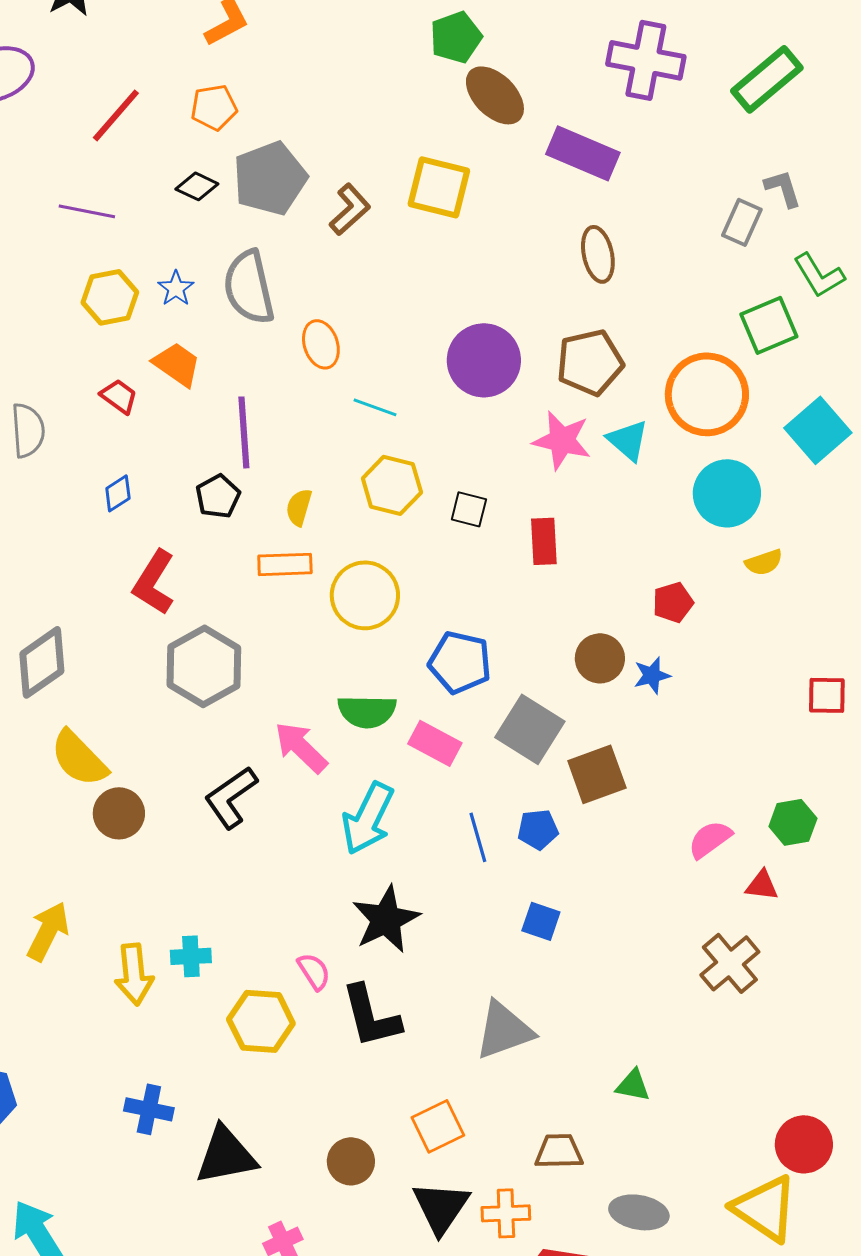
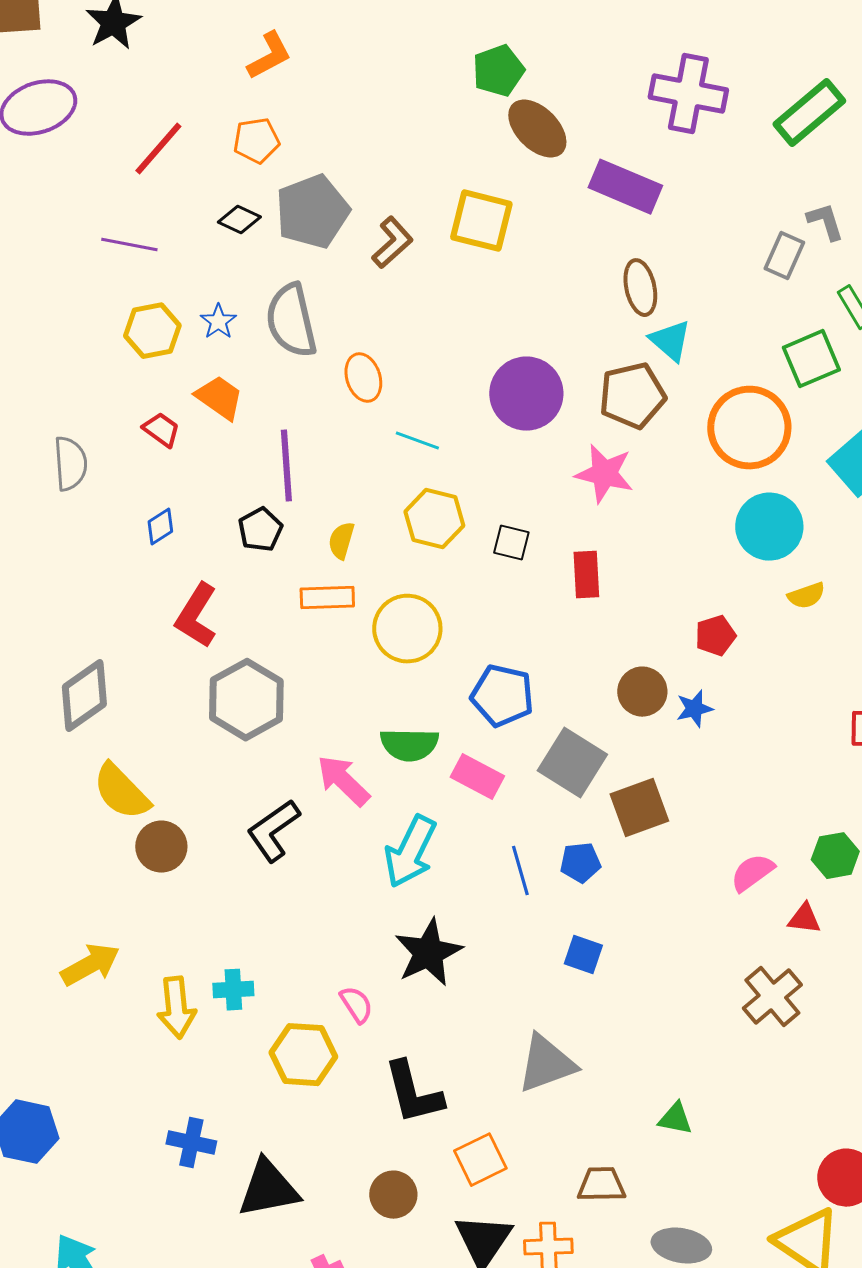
cyan triangle: (628, 440) -> (670, 341), moved
yellow arrow: (48, 931) -> (90, 965), turned 34
black L-shape: (371, 1016) -> (413, 1093), moved

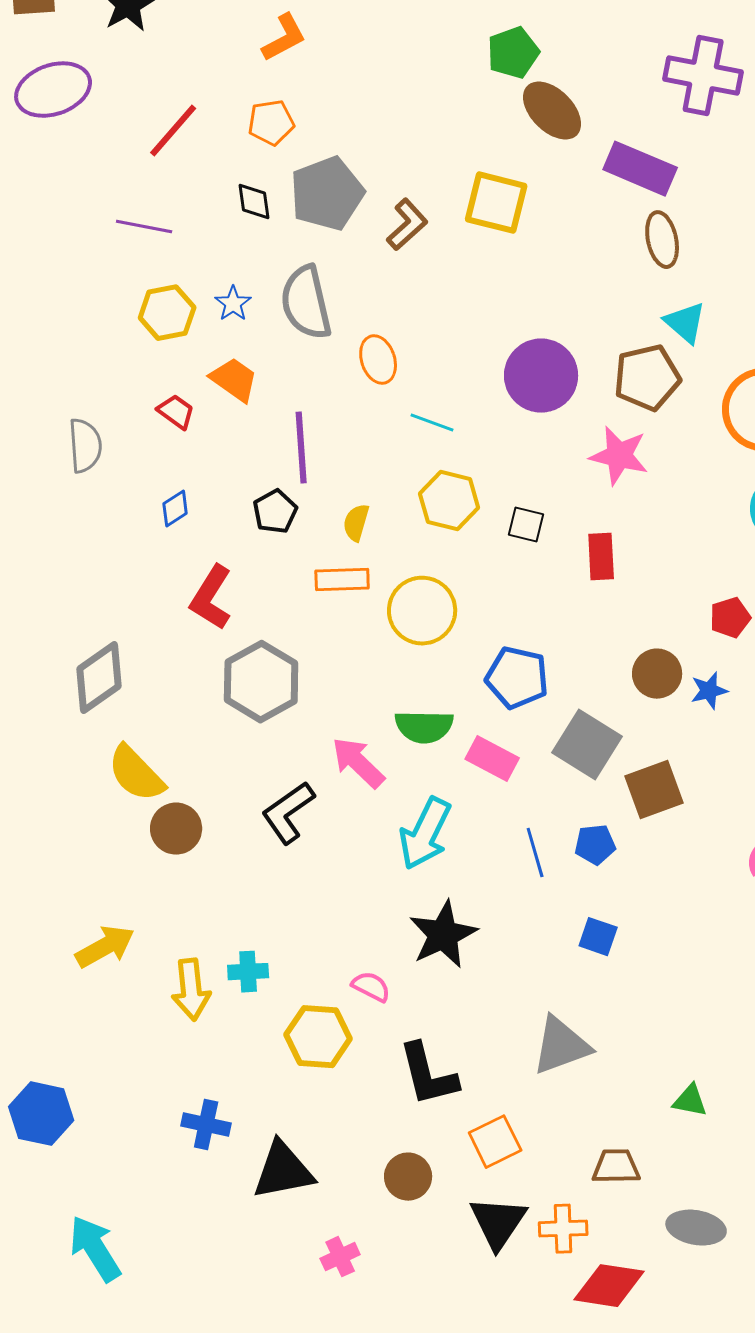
black diamond: (239, 220) -> (254, 202), turned 57
brown ellipse: (640, 288) -> (662, 240), moved
pink semicircle: (356, 1005) -> (371, 987), turned -30

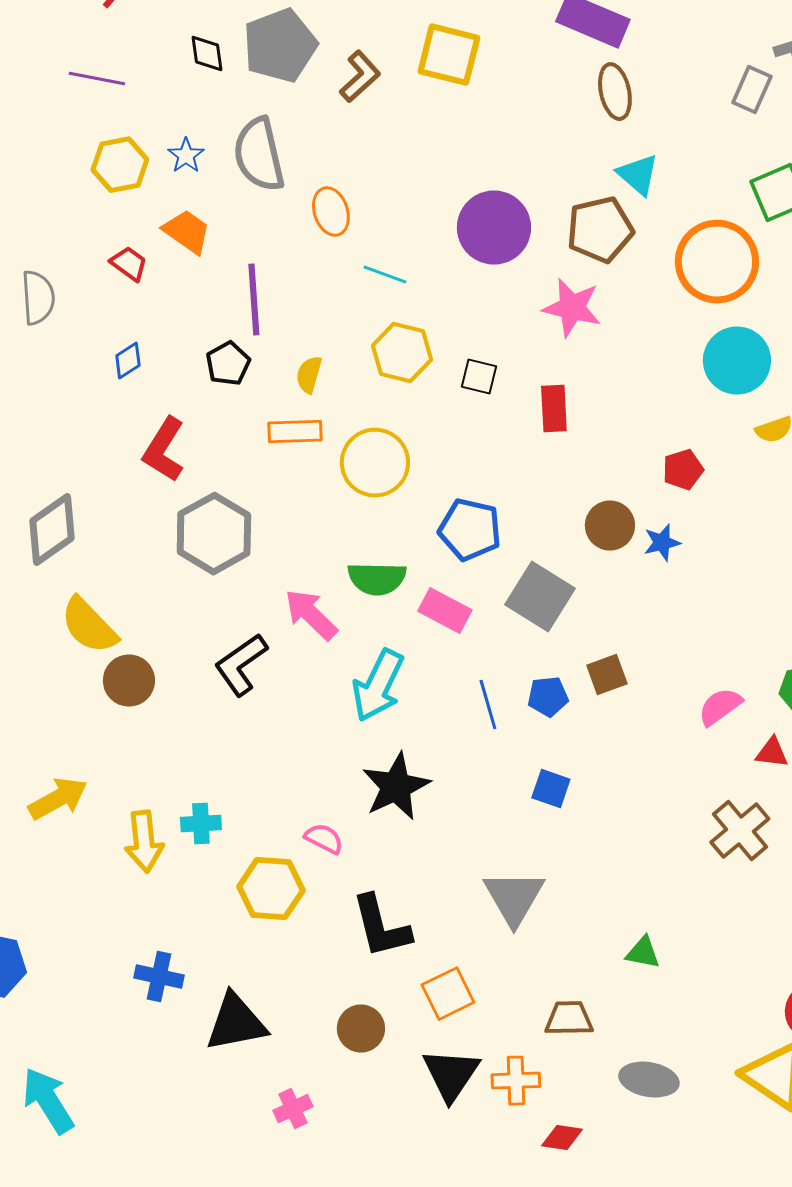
brown square: (654, 790) -> (607, 675), moved, size x0.7
gray triangle: (561, 1046) -> (514, 898), turned -40
red diamond: (609, 1286) -> (562, 1138), size x0.6

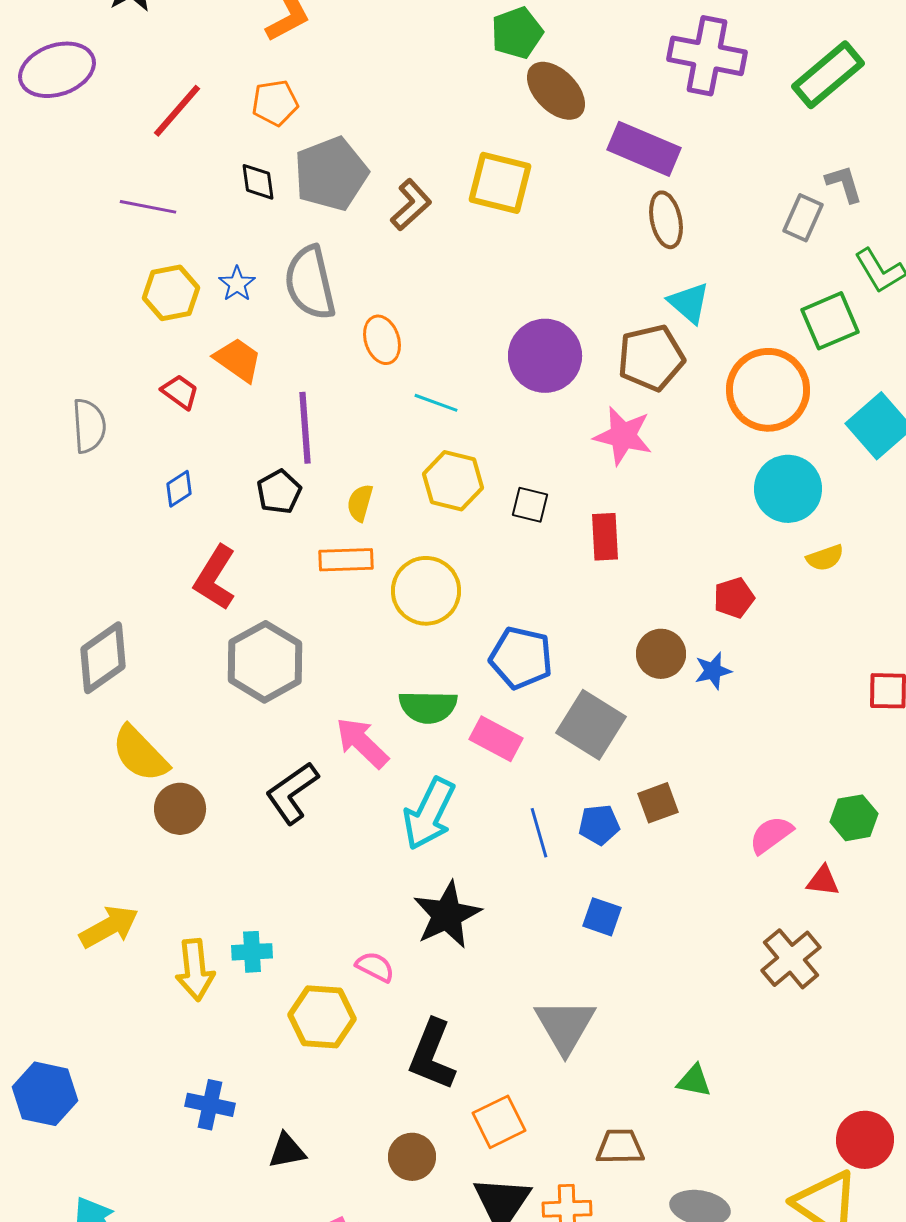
black L-shape: (381, 927) -> (432, 1055), turned 36
black triangle: (236, 1023) -> (287, 1151), size x0.6

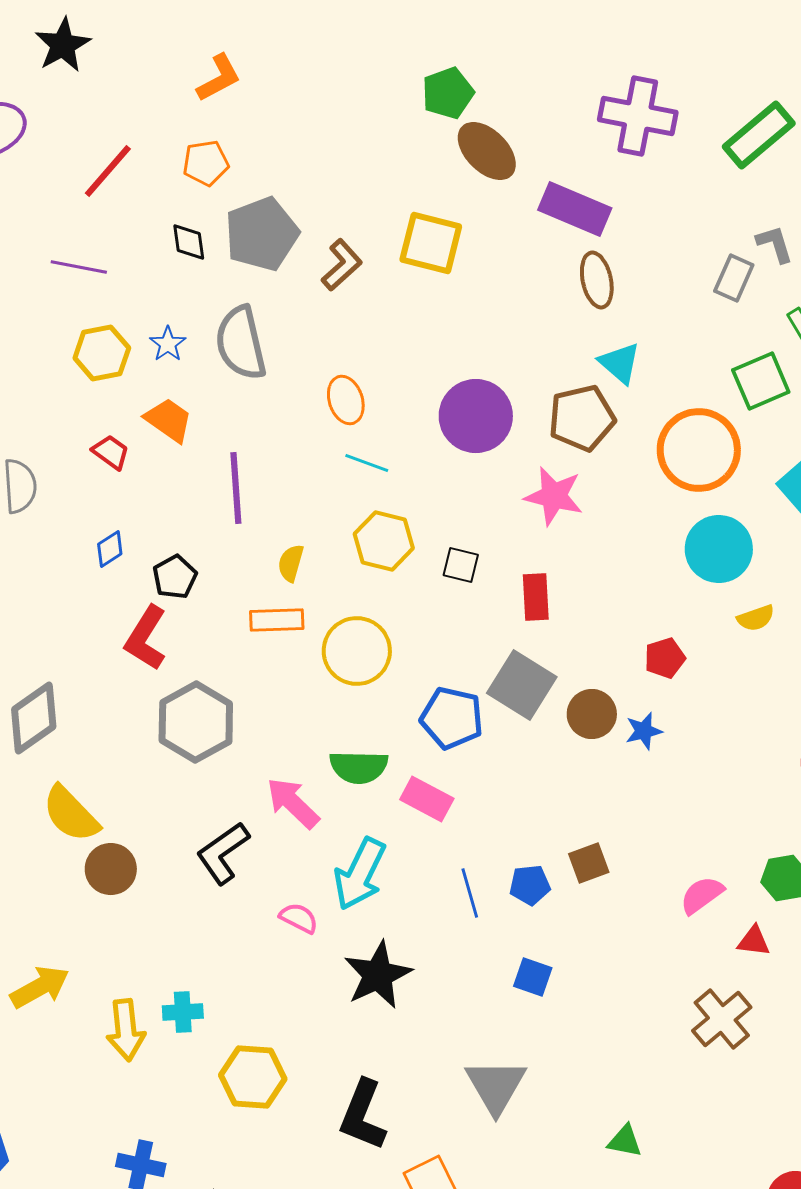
orange ellipse: (382, 340) -> (346, 400), moved
black pentagon: (279, 492) -> (175, 577), moved
gray square: (591, 725) -> (522, 685), moved
pink semicircle: (375, 967) -> (299, 918), moved

